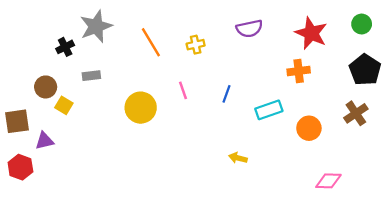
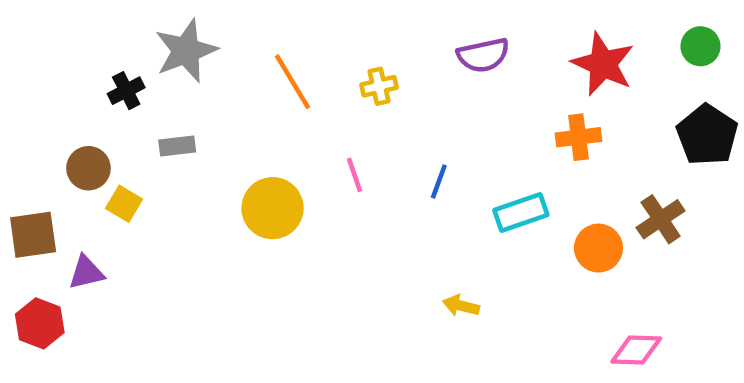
brown cross: (356, 113) -> (661, 219), moved

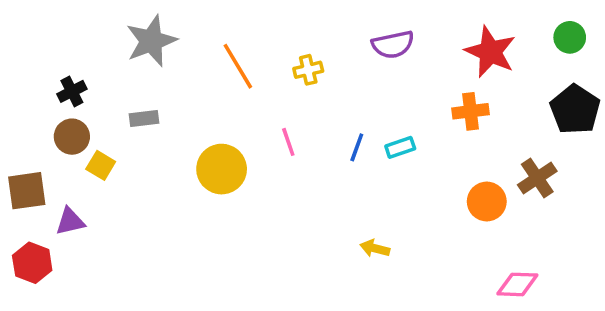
black cross: (126, 91) -> (72, 91), moved
cyan rectangle: (521, 213) -> (400, 147), moved, size x0.7

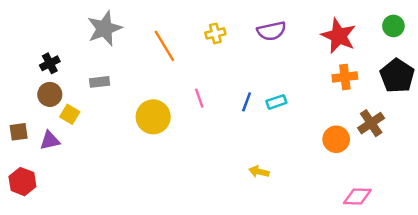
yellow cross: (308, 70) -> (215, 33), moved
orange cross: (471, 111) -> (345, 77), moved
brown square: (27, 191) -> (19, 132), size x0.7
purple triangle: (70, 221) -> (50, 140), moved

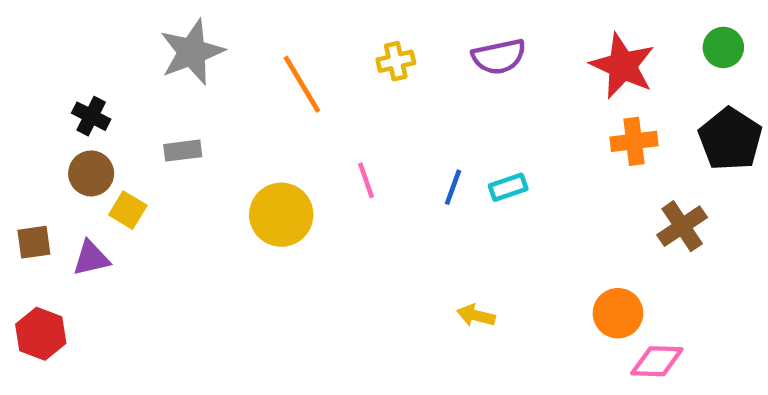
black cross: (50, 63) -> (91, 116), turned -36
orange circle: (336, 139) -> (618, 313), moved

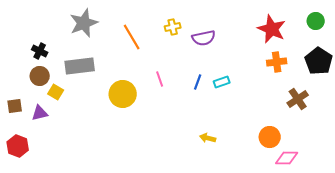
purple semicircle: (499, 57) -> (204, 38), moved
gray rectangle: (183, 151) -> (80, 66), size x1.8

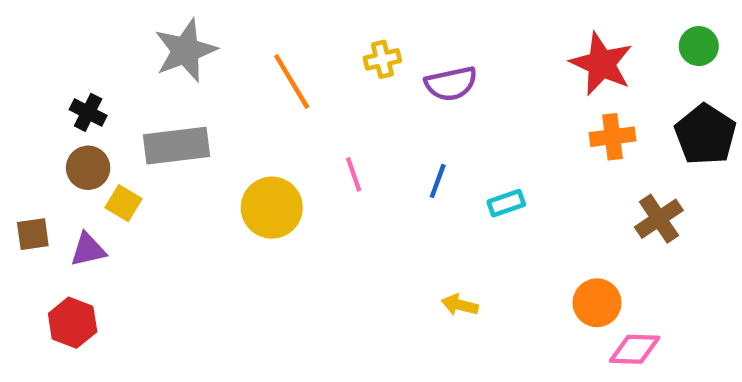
cyan rectangle: (222, 82) -> (506, 203), moved
red hexagon: (18, 146) -> (73, 323), moved

